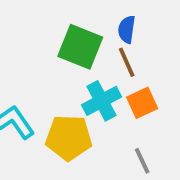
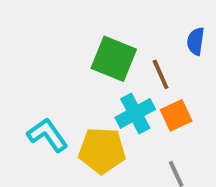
blue semicircle: (127, 29) -> (196, 41), moved

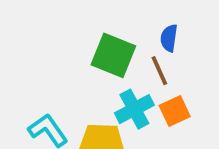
blue semicircle: (196, 41) -> (169, 38), moved

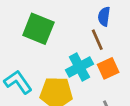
green square: (113, 55) -> (38, 29), moved

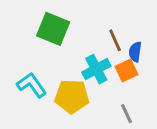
blue semicircle: (104, 16) -> (135, 52), moved

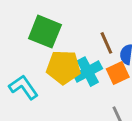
yellow pentagon: (72, 96) -> (63, 67), moved

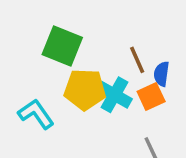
cyan cross: (88, 72) -> (114, 95), turned -32

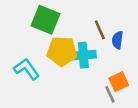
cyan cross: (114, 95) -> (83, 55), turned -35
orange square: (151, 96) -> (119, 82), moved

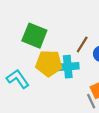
brown line: (100, 30) -> (82, 44), turned 56

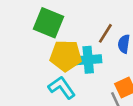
cyan L-shape: (18, 79) -> (62, 87), moved

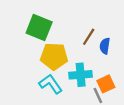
cyan cross: (88, 60) -> (81, 75), moved

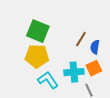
yellow pentagon: (54, 56) -> (37, 56), moved
orange square: (106, 84) -> (94, 68), moved

